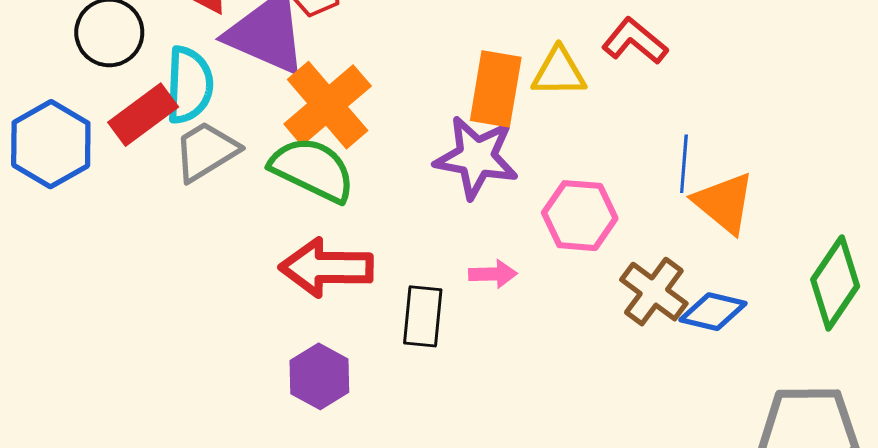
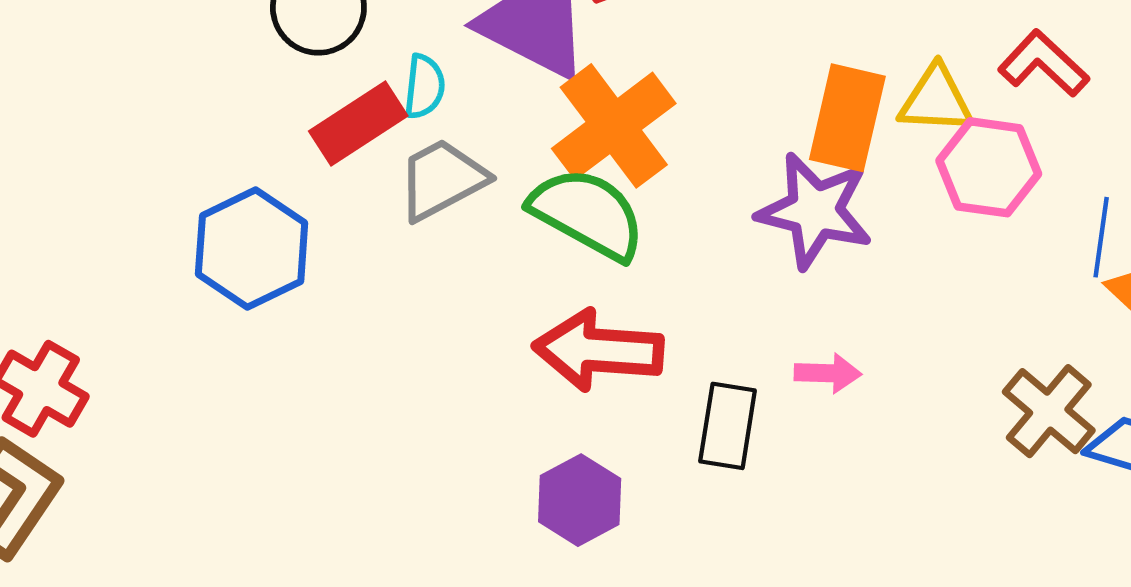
cyan semicircle: (189, 85) -> (424, 86), size x0.6
blue hexagon: (51, 144) -> (252, 249), moved
pink hexagon: (580, 216) -> (989, 167), moved

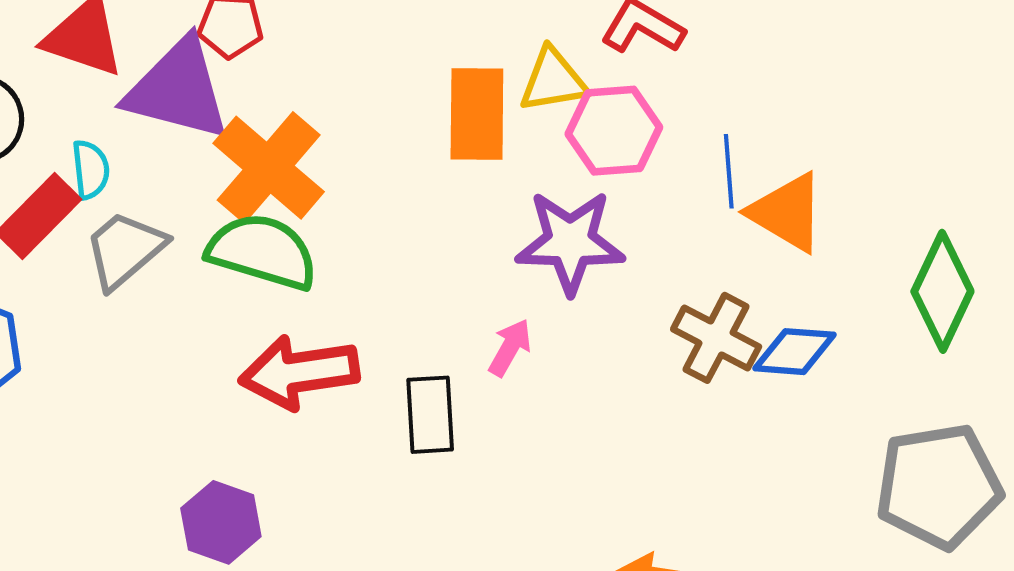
purple star: (815, 211) -> (570, 242), moved
pink arrow: (828, 373) -> (510, 348), turned -50
purple hexagon: (580, 500) -> (221, 522), moved

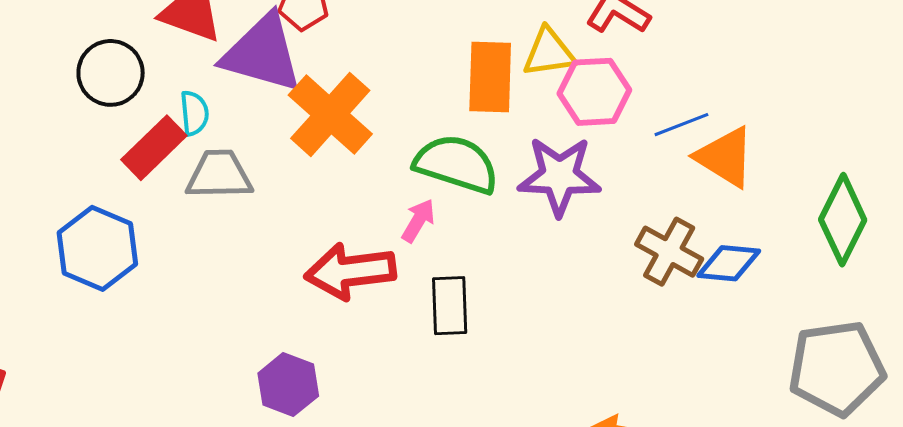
blue line: (729, 171) -> (681, 125), turned 72
gray trapezoid: (125, 250) -> (219, 175), turned 38
green semicircle: (262, 252) -> (456, 164), moved
pink arrow: (510, 348) -> (418, 221), moved

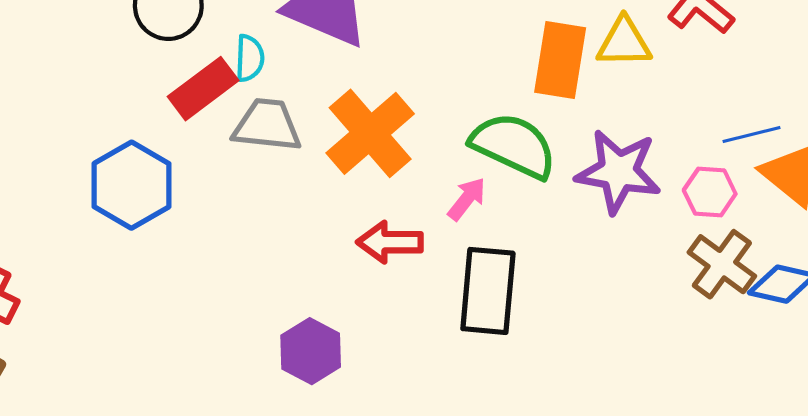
pink hexagon: (594, 92) -> (710, 192), moved, size x0.7
orange cross: (330, 114) -> (370, 133), moved
red arrow: (350, 271) -> (390, 242), size x0.7
black rectangle: (450, 306) -> (488, 291), size x1.4

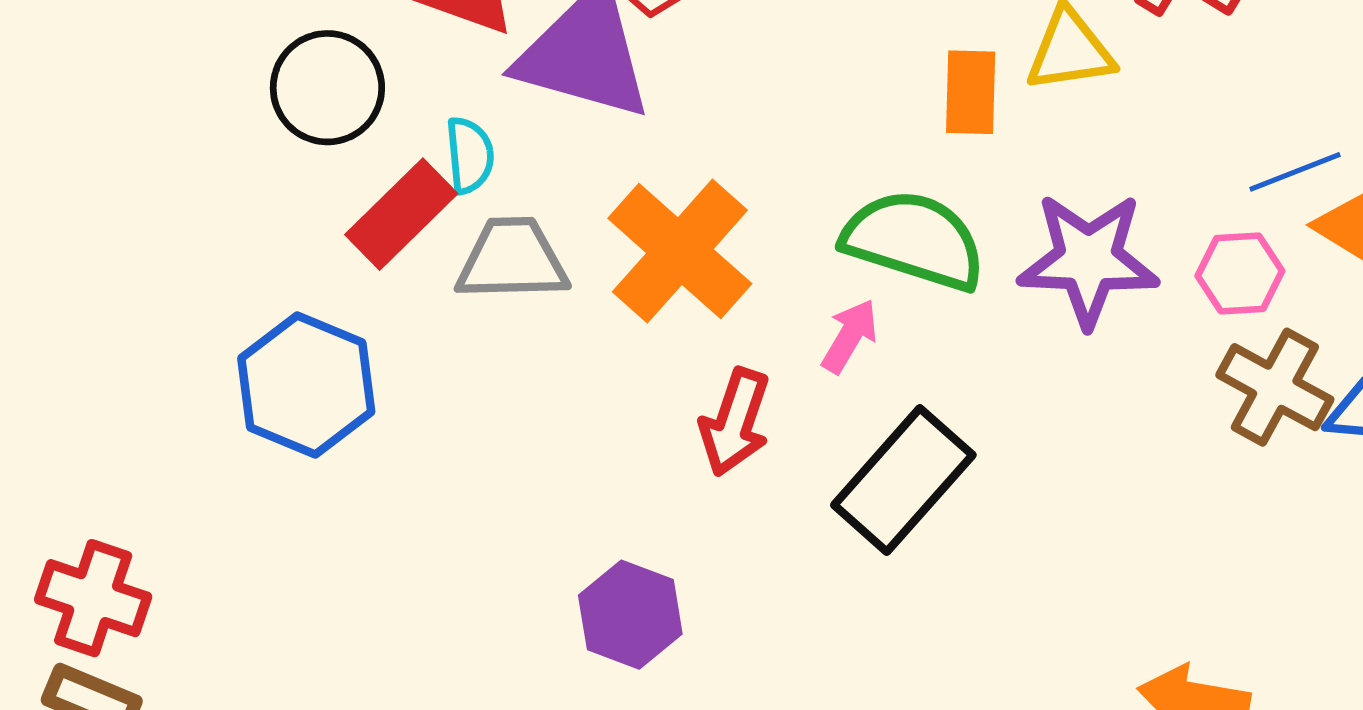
orange rectangle: (560, 60) -> (971, 92), size x0.7
red arrow: (390, 242) -> (735, 422), turned -64
black rectangle: (488, 291) -> (903, 480), turned 44

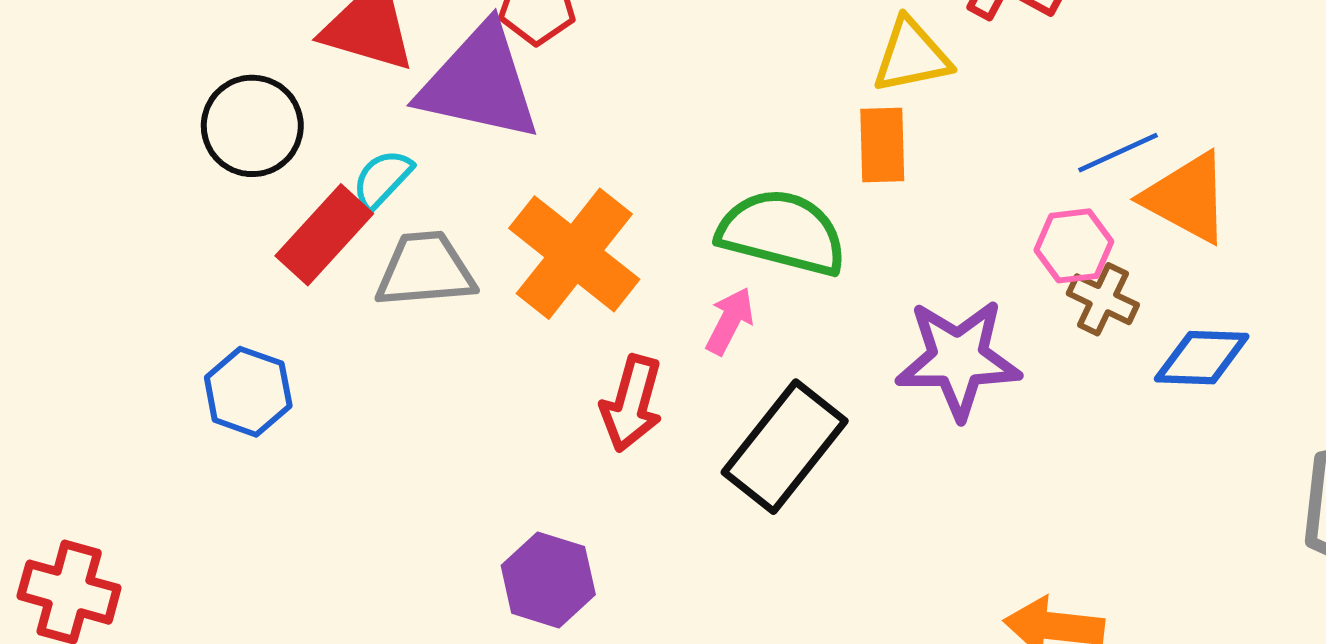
orange rectangle: (971, 92) -> (882, 145), moved
cyan semicircle: (470, 155) -> (382, 179), turned -128
purple star: (1088, 260) -> (958, 359), moved
blue hexagon: (306, 385) -> (248, 392), size x0.7
brown cross: (1275, 387) -> (1103, 299), moved, size x0.7

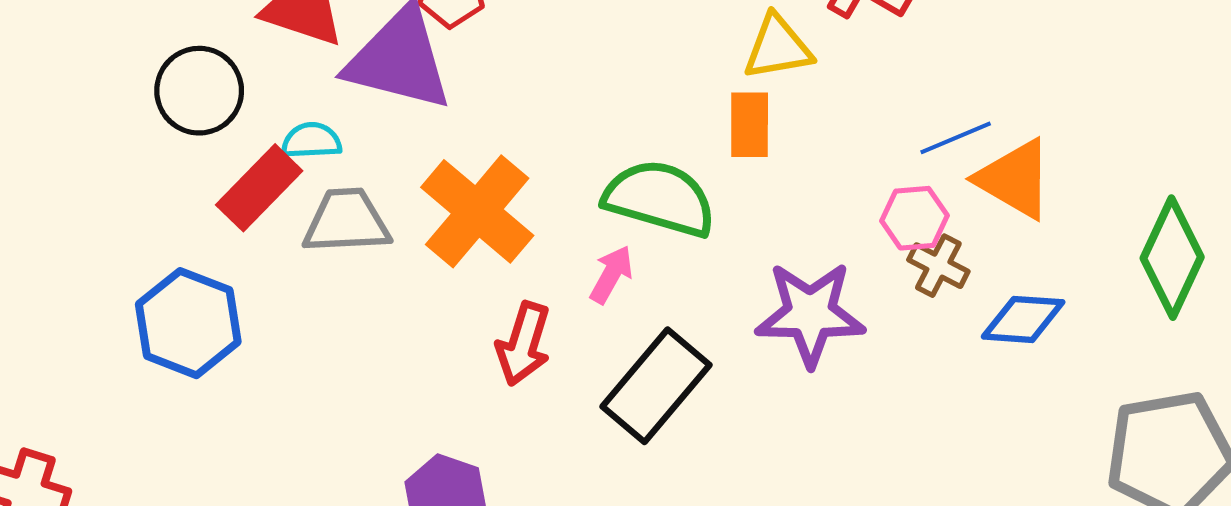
cyan semicircle: (382, 179) -> (311, 141), turned 42
blue hexagon: (248, 392) -> (188, 323), size x1.4

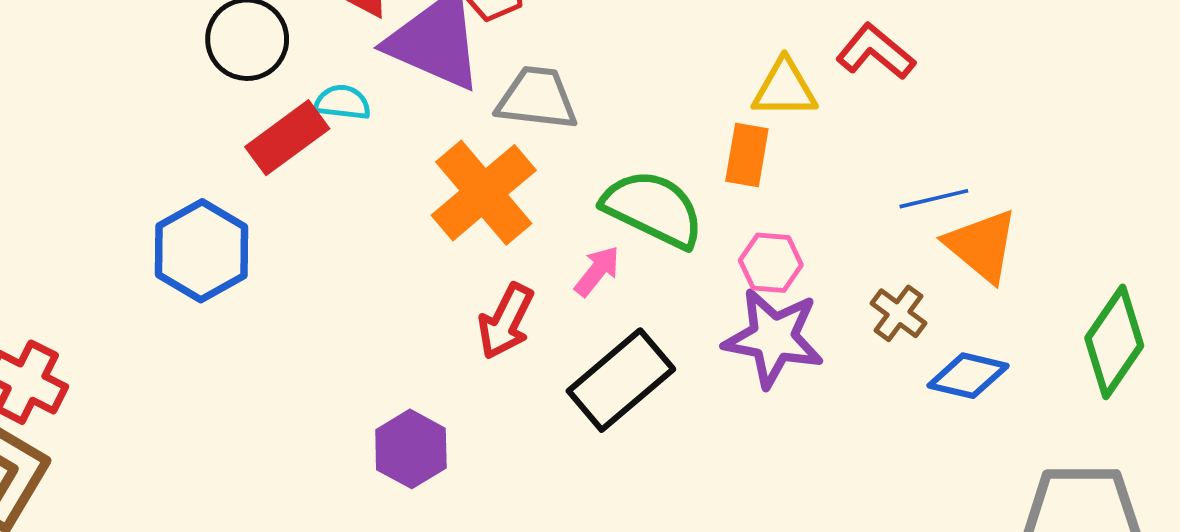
pink hexagon: (915, 218) -> (771, 263), moved
gray trapezoid: (346, 221) -> (537, 98), moved

